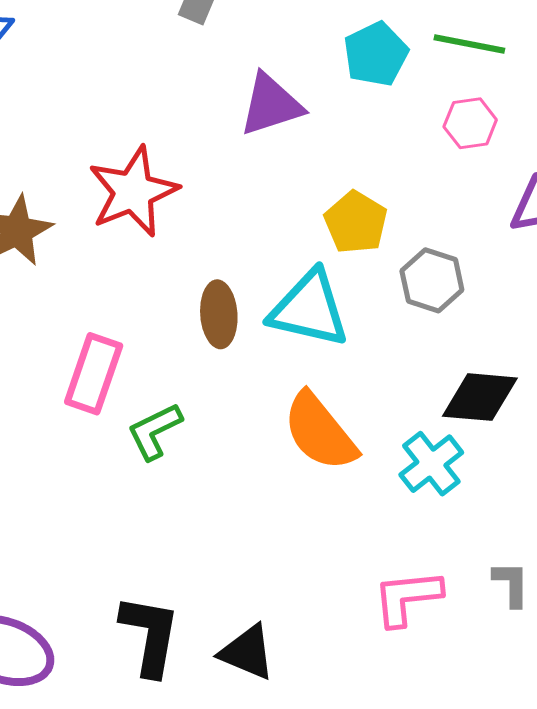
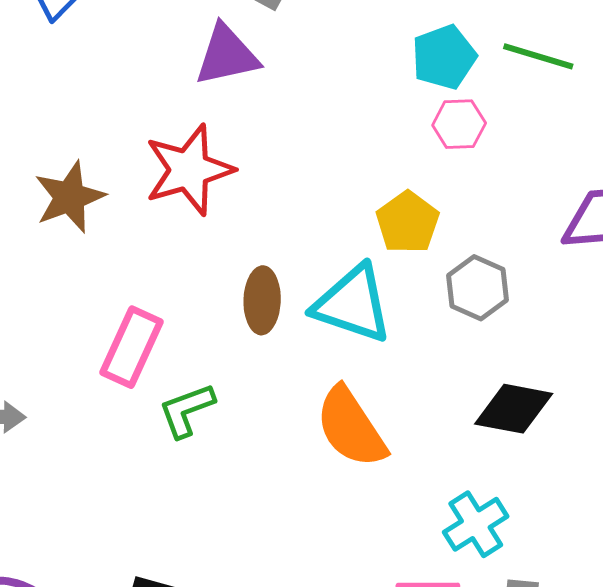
purple triangle: (271, 105) -> (227, 55), moved
pink hexagon: (470, 123) -> (459, 124), moved
cyan cross: (431, 464) -> (476, 524), moved

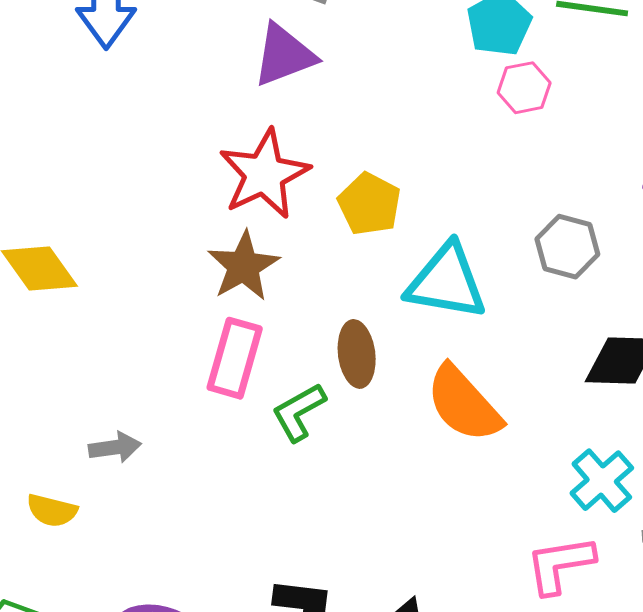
brown star: (70, 197) -> (243, 266), moved
yellow pentagon: (408, 222) -> (369, 204), moved
brown ellipse: (262, 300) -> (357, 354), moved

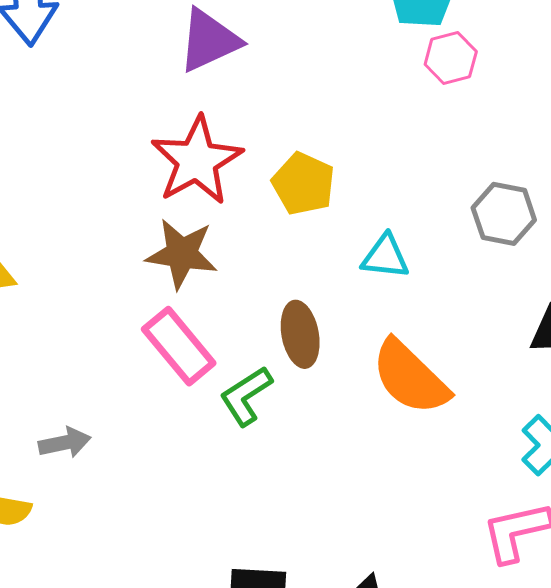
brown star: (243, 266) -> (182, 254), turned -30
cyan triangle: (446, 282) -> (385, 257), size x0.6
pink rectangle: (235, 358) -> (179, 346), turned -52

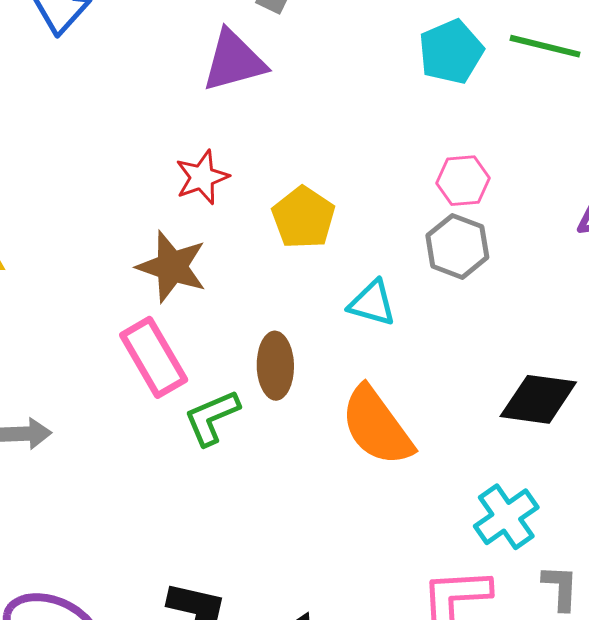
pink hexagon: (451, 58) -> (463, 181), moved
red star: (197, 161) -> (202, 177), size x0.6
gray hexagon: (504, 214) -> (457, 246), moved

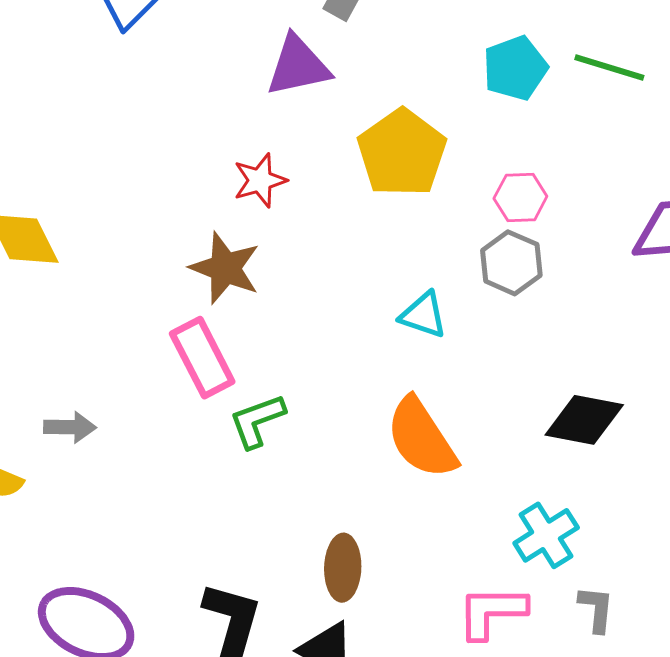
yellow pentagon: (303, 218) -> (402, 153), moved, size x1.4
brown ellipse: (275, 366) -> (343, 568), moved

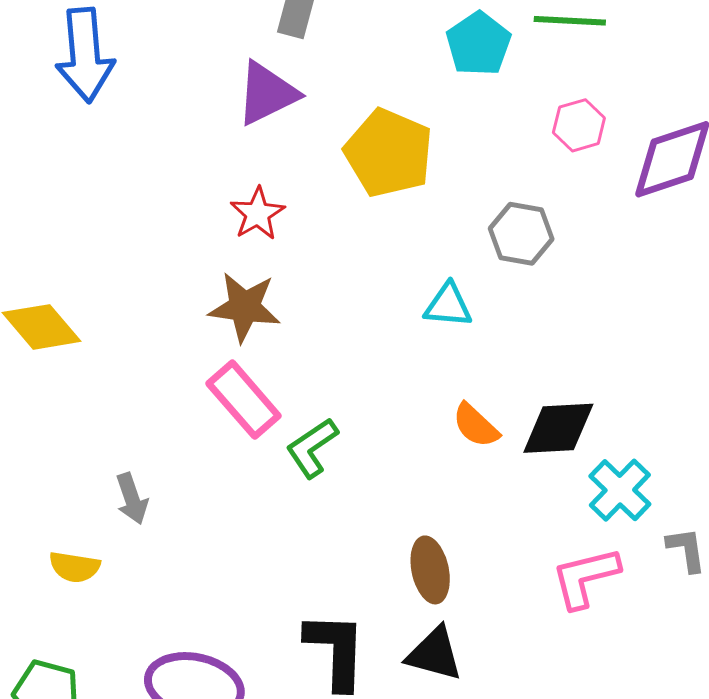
pink hexagon: (520, 197) -> (579, 125), moved
black diamond: (584, 420) -> (558, 428), moved
gray arrow: (70, 427) -> (132, 499), turned 84
orange semicircle: (421, 438) -> (476, 425), size x0.6

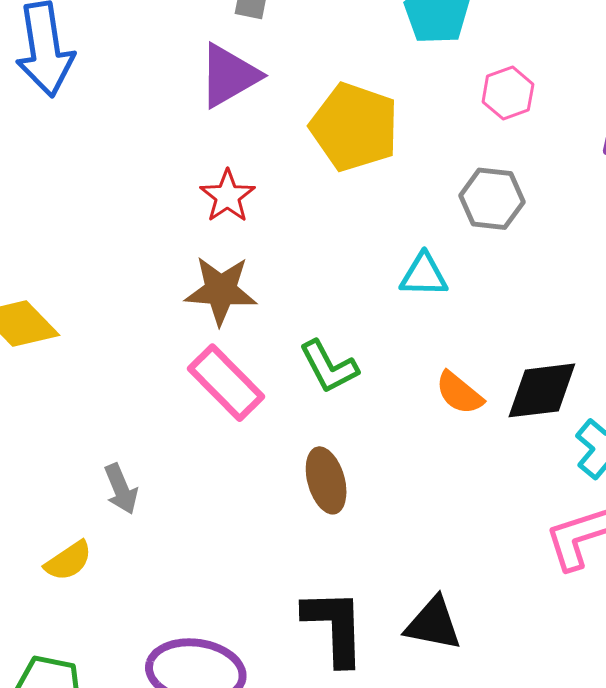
pink hexagon: (579, 125) -> (508, 93), moved
green L-shape: (312, 448) -> (329, 367), moved, turned -80
yellow semicircle: (75, 567) -> (68, 561), turned -39
brown ellipse: (430, 570) -> (326, 480), moved

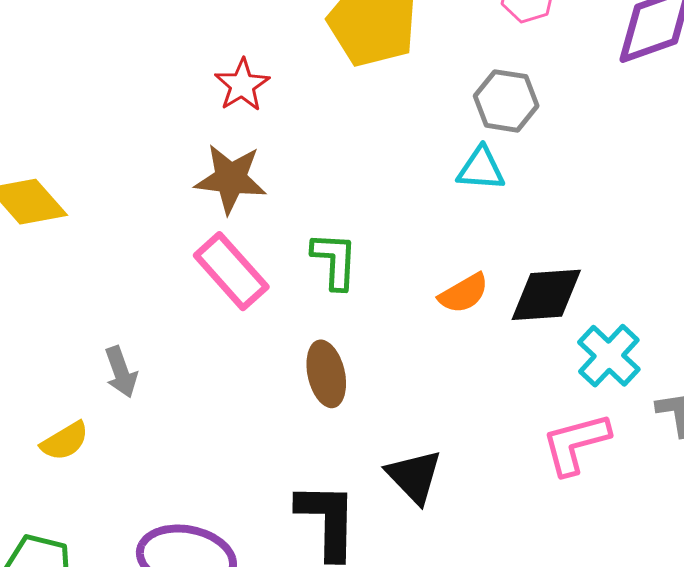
cyan triangle: (424, 275) -> (481, 169), moved
green L-shape: (329, 367) -> (335, 260), turned -152
orange semicircle: (459, 393) -> (464, 293), turned -72
black triangle: (433, 624) -> (414, 476), moved, turned 32

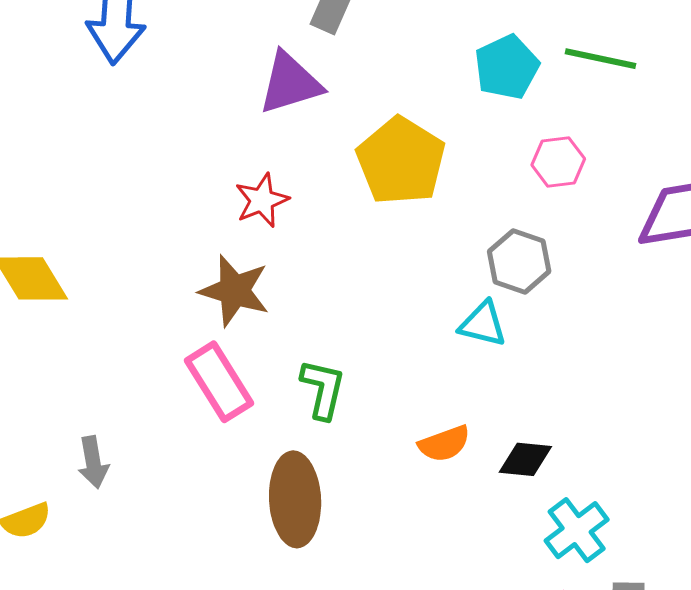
black diamond: (546, 295) -> (525, 459), size x0.7
brown ellipse: (326, 374) -> (295, 499), size x1.4

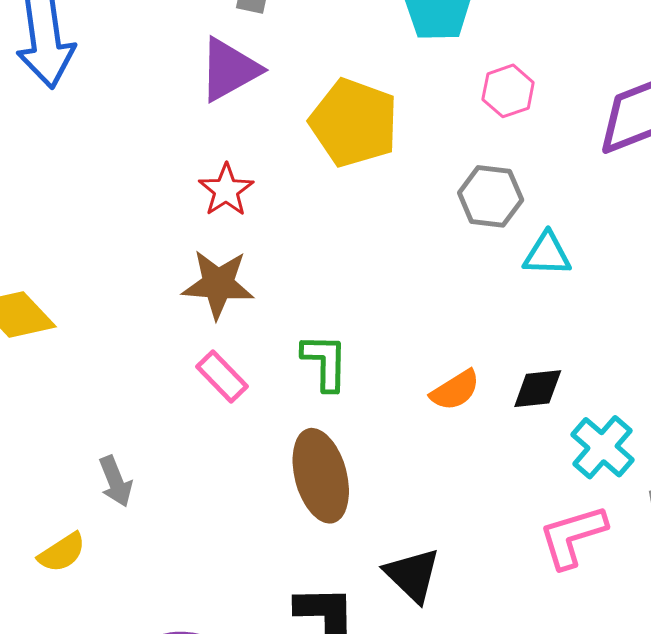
cyan triangle: (483, 324) -> (547, 254), moved
pink rectangle: (219, 382) -> (222, 377), size x0.7

